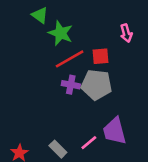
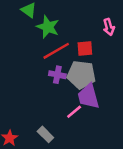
purple trapezoid: (115, 131) -> (88, 96), moved
pink line: (89, 143) -> (74, 112), moved

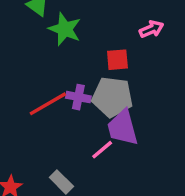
pink arrow: (109, 27) -> (151, 29), turned -98
red line: (56, 51) -> (48, 104), moved

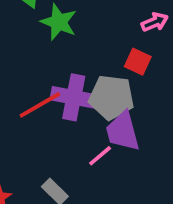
red square: (117, 60) -> (138, 62), moved, turned 30
purple cross: (78, 97) -> (74, 97), size x1.6

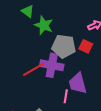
gray pentagon: (111, 97) -> (64, 46), moved
pink line: (100, 156) -> (66, 96), turned -40

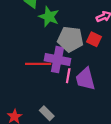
red line: (34, 69) -> (38, 64), turned 30
pink line: (66, 96) -> (68, 76), moved

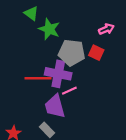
pink line: (68, 76) -> (69, 91), turned 56
purple trapezoid: (85, 79) -> (55, 106), moved

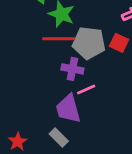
purple cross: (58, 74) -> (72, 69), size x0.7
red line: (38, 78) -> (59, 39), moved

